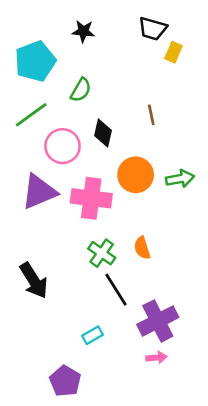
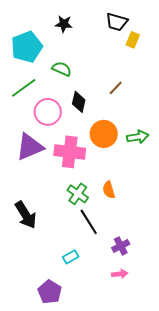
green semicircle: (81, 90) -> (62, 69), turned -96
brown line: (151, 115) -> (116, 88), turned 56
purple cross: (158, 321) -> (121, 246), size x0.6

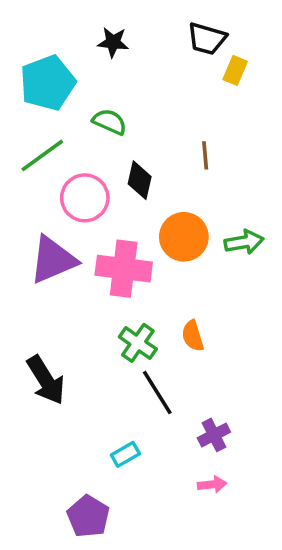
brown line: (116, 88) -> (205, 155), turned -49

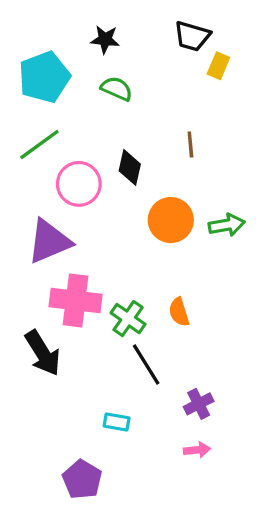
green semicircle: (110, 122) -> (117, 89), moved
pink cross: (124, 269) -> (76, 300), moved
cyan rectangle: (125, 454) -> (117, 422), turned 40

